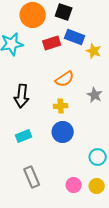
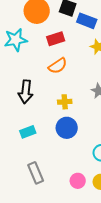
blue rectangle: (75, 37) -> (87, 21), moved
orange semicircle: (65, 79) -> (58, 66), moved

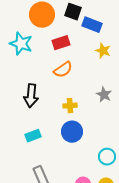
cyan star: (16, 40) -> (21, 44), turned 30

